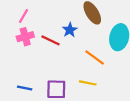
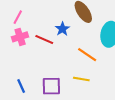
blue line: (25, 88) -> (21, 86), turned 56

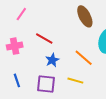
blue star: (62, 29) -> (52, 60), moved
pink cross: (20, 37) -> (15, 46), moved

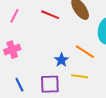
red line: (44, 39) -> (50, 15), moved
blue star: (52, 60) -> (61, 60), moved

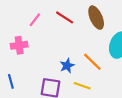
pink line: (14, 16) -> (35, 20), moved
blue line: (19, 85) -> (11, 81), moved

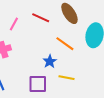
orange line: (92, 62) -> (65, 44), moved

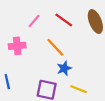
orange line: (65, 44) -> (55, 47), moved

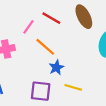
pink line: (34, 21) -> (29, 27), moved

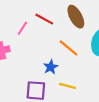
orange line: (45, 47) -> (69, 48), moved

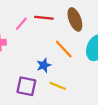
red line: (44, 19) -> (44, 18), turned -30

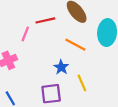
yellow line: (58, 86) -> (82, 83), turned 63

